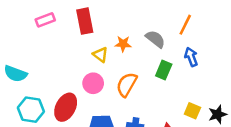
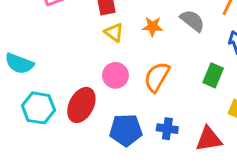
yellow triangle: (100, 55) -> (114, 32), moved
green rectangle: (164, 70) -> (213, 75), moved

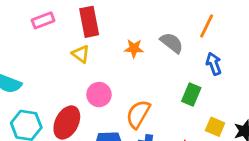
yellow triangle: (114, 32) -> (81, 54), moved
orange semicircle: (157, 77) -> (138, 114), moved

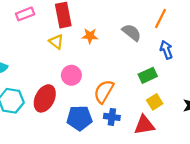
orange star: (134, 48) -> (90, 36), moved
green rectangle: (191, 95) -> (148, 75), turned 42
yellow square: (215, 127) -> (155, 102), moved, turned 35

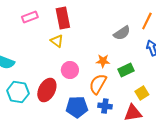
gray semicircle: (132, 32) -> (122, 33), turned 108
orange star: (90, 36) -> (103, 61), moved
green rectangle: (148, 75) -> (126, 70), moved

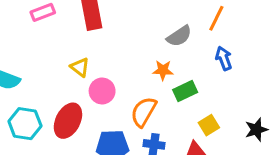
yellow triangle: (57, 41) -> (80, 67), moved
orange star: (103, 61) -> (163, 70), moved

